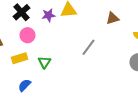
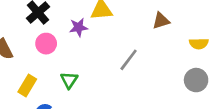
purple star: (49, 15) -> (79, 27), moved
yellow rectangle: (20, 58) -> (27, 85), moved, turned -42

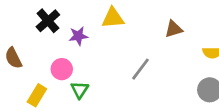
purple star: (79, 27) -> (78, 36), moved
pink circle: (46, 44) -> (62, 69), moved

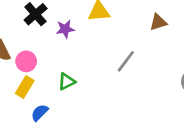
pink circle: (62, 69) -> (26, 61), moved
green triangle: (80, 90) -> (67, 82), turned 30

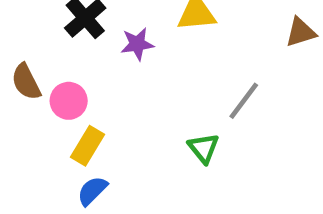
green triangle: (67, 82) -> (204, 148), moved, turned -42
yellow rectangle: (25, 87) -> (88, 146), moved

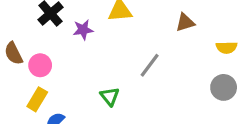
yellow rectangle: (88, 146) -> (37, 99), moved
green triangle: (204, 148) -> (110, 96), moved

